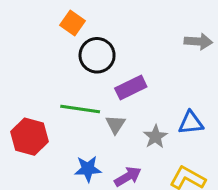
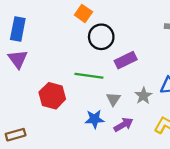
gray triangle: (115, 124) -> (113, 99), moved

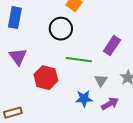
black circle: (101, 37) -> (61, 29), moved
purple triangle: (18, 59) -> (18, 57), moved
purple rectangle: (126, 60) -> (112, 46), turned -30

